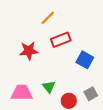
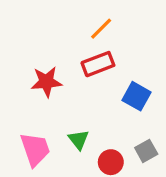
orange line: (48, 18) -> (101, 29), moved
pink trapezoid: (22, 93) -> (35, 149), turned 70

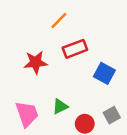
orange line: (101, 29) -> (59, 21), moved
green triangle: (79, 140) -> (60, 107), turned 42

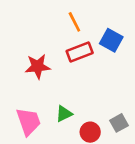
orange line: (59, 21) -> (74, 22), moved, turned -72
blue square: (104, 73) -> (111, 40), moved

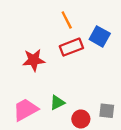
pink trapezoid: (28, 122) -> (25, 110), turned -100
gray square: (119, 123) -> (107, 111), turned 35

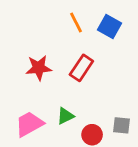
blue square: (100, 36) -> (109, 26), moved
red rectangle: (71, 47) -> (81, 68), moved, turned -35

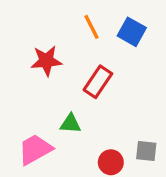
red star: (39, 68) -> (46, 61), moved
green triangle: (65, 116) -> (71, 124), moved, turned 30

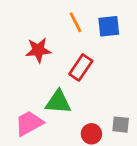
blue square: (132, 32) -> (109, 26), turned -35
green triangle: (71, 124) -> (58, 102), size x1.5

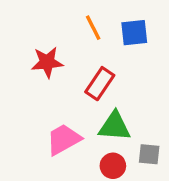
green triangle: (58, 102) -> (115, 126), moved
pink trapezoid: (29, 123) -> (64, 139), moved

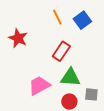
blue square: (134, 33) -> (82, 20), turned -30
red star: (47, 62) -> (18, 38), moved, turned 30

